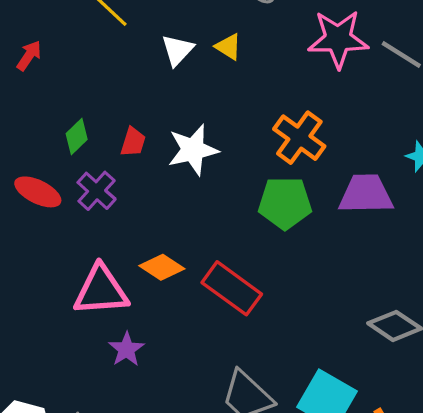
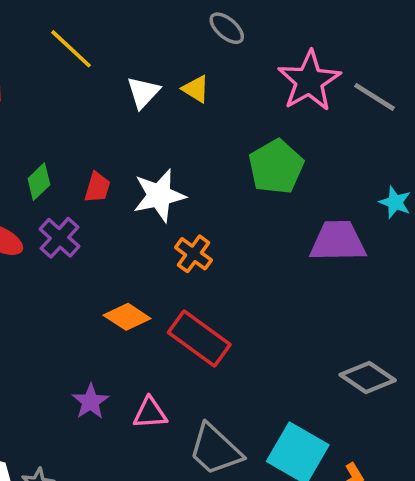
pink star: (338, 39) -> (309, 81), turned -30
orange cross: (299, 138) -> (194, 254), moved, size x0.7
green pentagon: (285, 203) -> (276, 167), moved, turned -30
pink triangle: (101, 291) -> (150, 413), moved, size x0.6

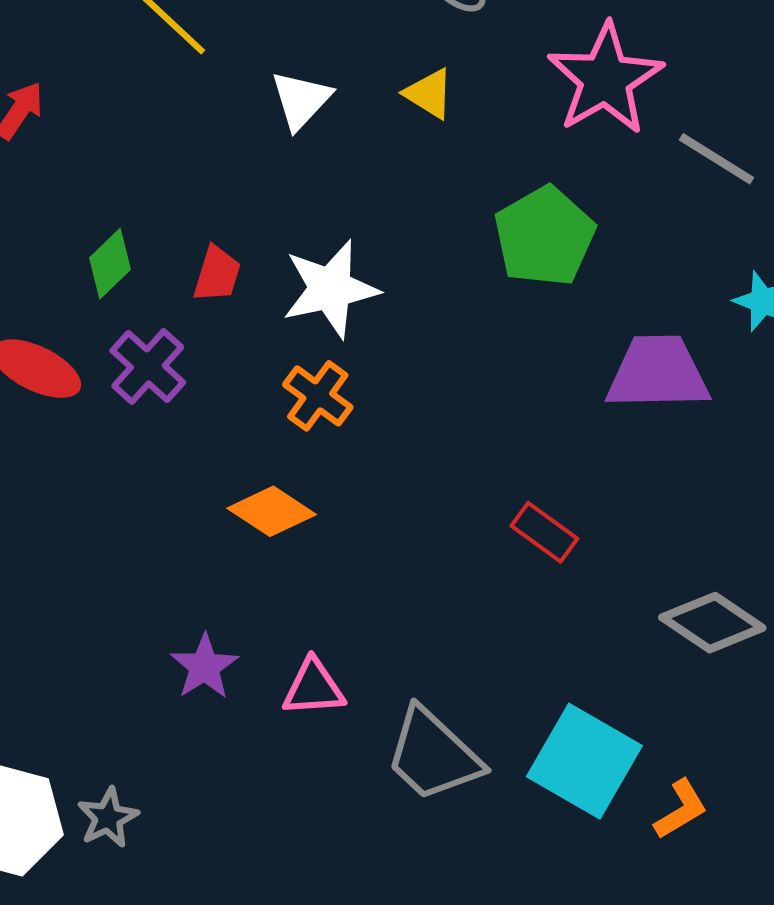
yellow triangle: (196, 89) -> (429, 94), moved
gray line: (374, 97) -> (717, 159), moved
orange cross: (194, 254) -> (318, 396), moved
red rectangle: (199, 339) -> (544, 532), moved, size x0.6

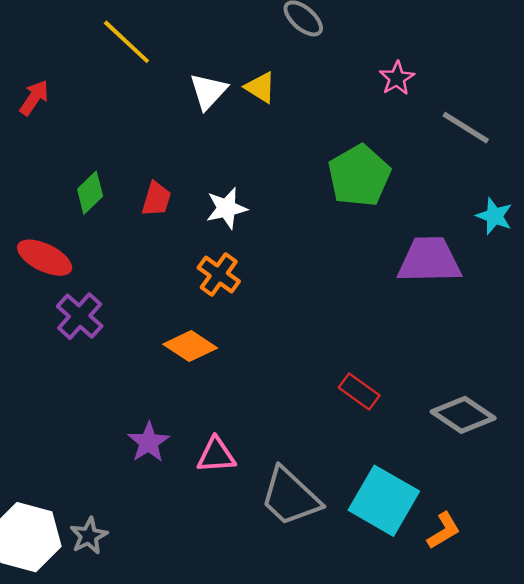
pink star: (605, 79) -> (397, 78), size x0.5
yellow triangle: (429, 94) -> (260, 87), moved
white star: (330, 289) -> (227, 208), size x0.7
purple cross: (148, 366) -> (80, 316), moved
red rectangle: (544, 532) -> (359, 392), moved

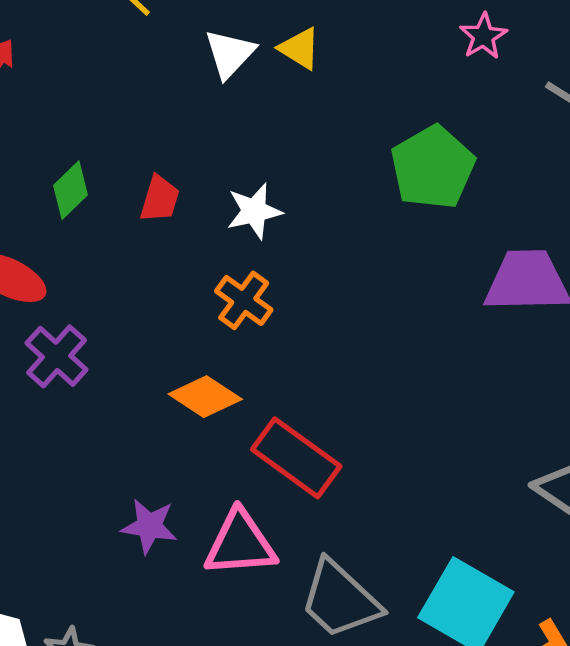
red rectangle: (359, 392) -> (296, 458), moved, size x1.6
purple star: (149, 442) -> (149, 526), turned -30
pink triangle: (216, 455) -> (240, 544), size x1.4

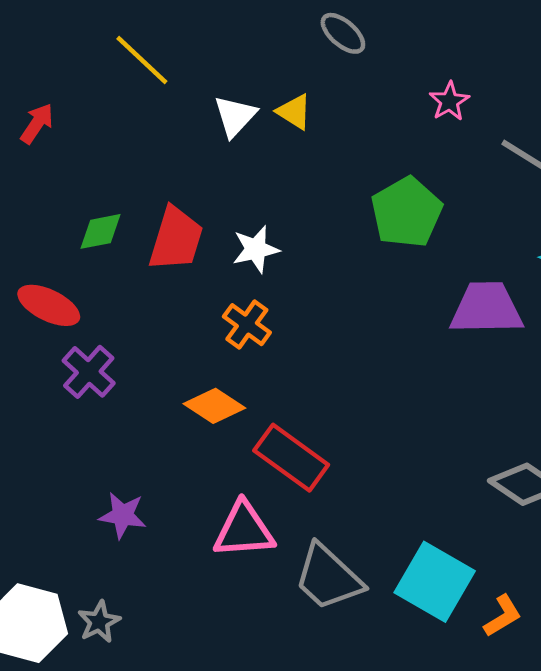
green diamond: (71, 190) -> (100, 231), turned 33
red trapezoid: (160, 199) -> (176, 239), size x1.6
purple star: (149, 526) -> (123, 515), moved

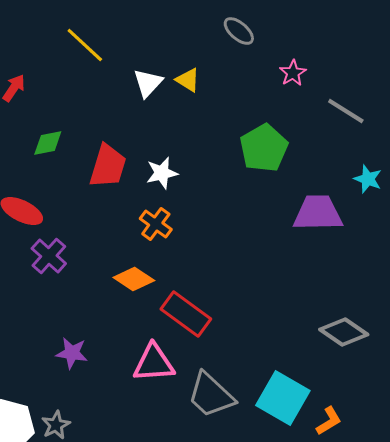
gray ellipse: (343, 33) -> (239, 31), moved
green diamond: (100, 231) -> (48, 143), moved

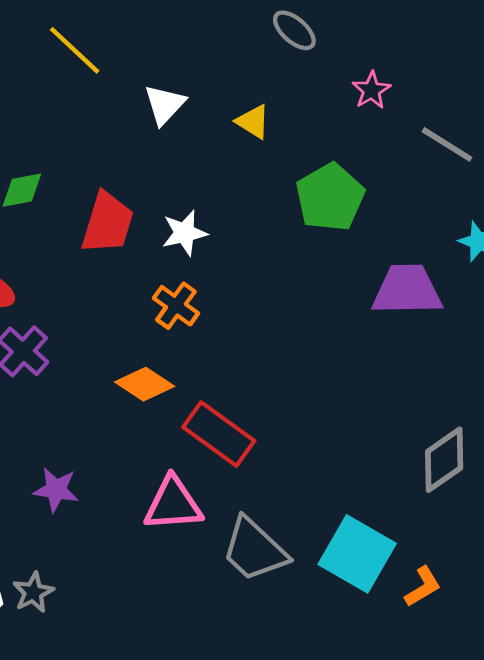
yellow triangle: (188, 80) -> (253, 122), moved
gray diamond: (344, 332) -> (444, 460), turned -69

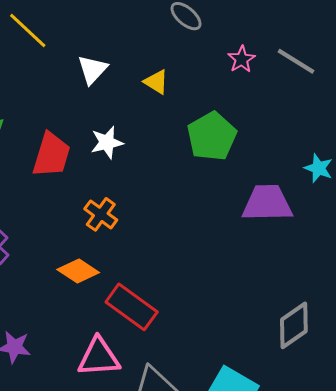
gray line: (447, 144) -> (296, 61), moved
white star: (185, 233) -> (107, 143), moved

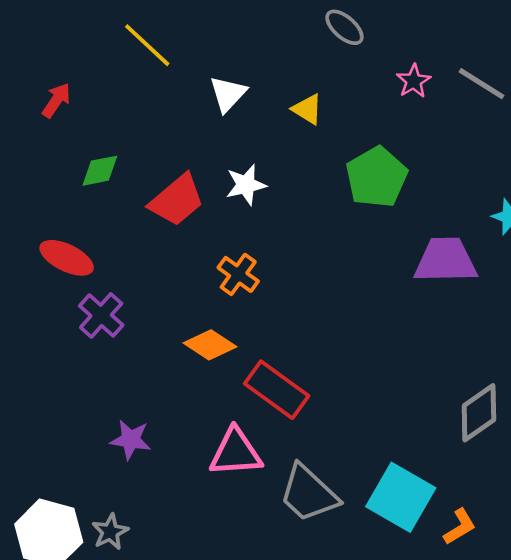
red trapezoid: (51, 155) -> (177, 200), turned 33

